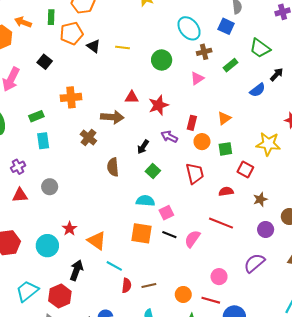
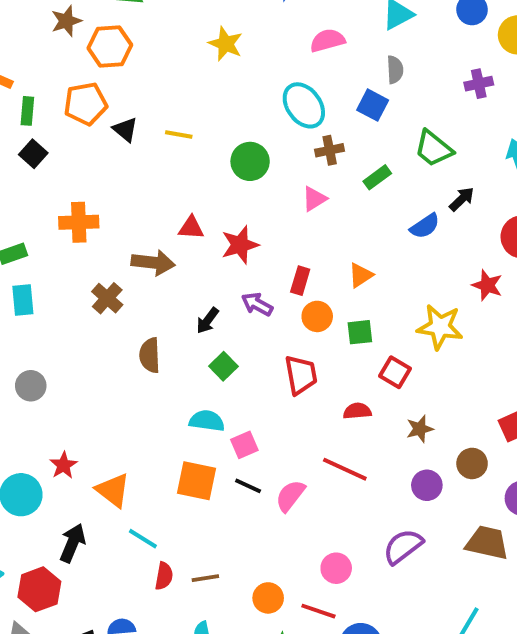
green rectangle: (51, 17) -> (27, 111), moved

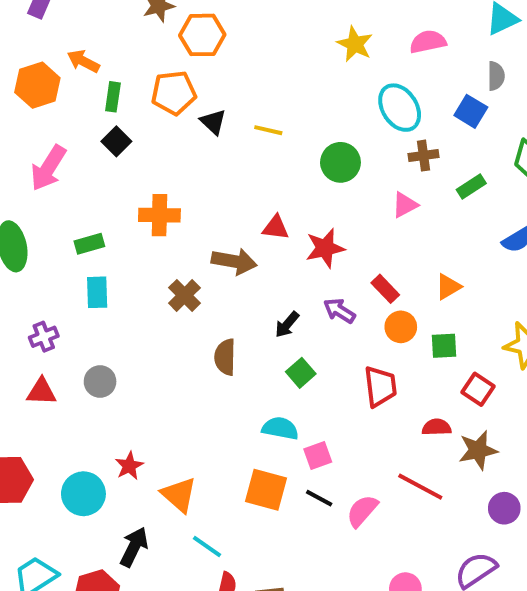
yellow star: (226, 44) -> (355, 44), moved
red rectangle: (300, 281) -> (385, 289), turned -64
brown star: (420, 429) -> (478, 450), moved, size x1.4

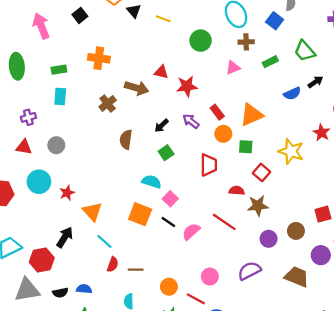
pink arrow: (48, 168) -> (41, 26), turned 120
orange triangle: (448, 287) -> (252, 115), size x1.6
pink square: (318, 456) -> (170, 199), turned -32
cyan circle: (83, 494) -> (39, 182), moved

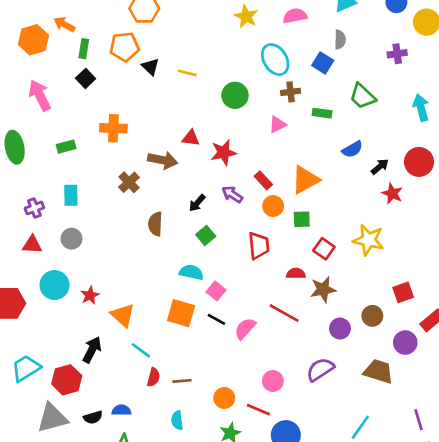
green rectangle: (270, 62) -> (322, 113), turned 40
black arrow: (315, 82) -> (380, 167), moved
cyan rectangle: (60, 96) -> (71, 195), moved
yellow star: (291, 151) -> (369, 240), moved

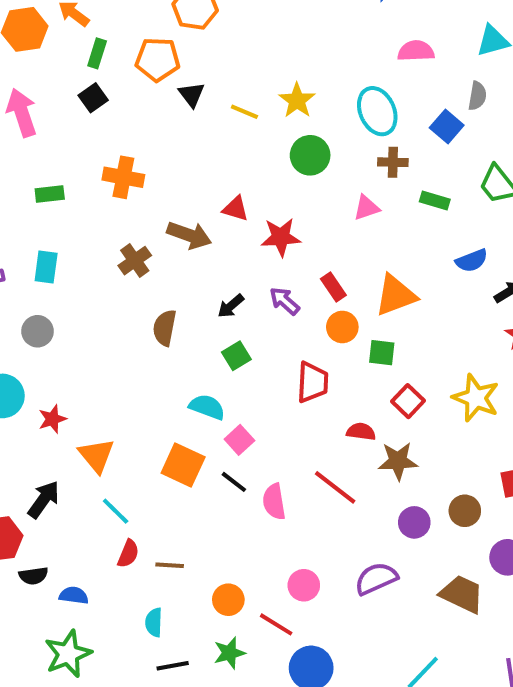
yellow star: (246, 17) -> (297, 100), moved
pink semicircle: (245, 328) -> (274, 502), turned -60
black semicircle: (93, 417) -> (33, 576), moved

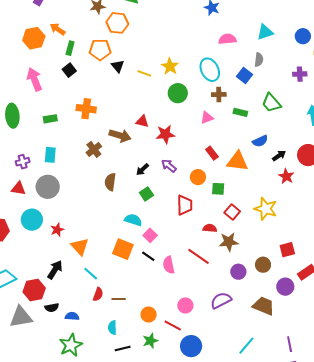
red rectangle: (333, 287) -> (212, 153), moved
orange triangle: (396, 295) -> (237, 161), moved, turned 30
gray circle: (38, 331) -> (48, 187), size x1.5

